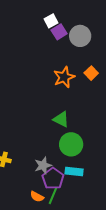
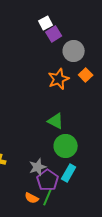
gray circle: (80, 36) -> (74, 51), moved
cyan rectangle: (74, 171) -> (69, 173), turned -66

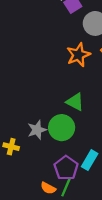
green circle: (66, 146) -> (62, 128), moved
gray star: (38, 167) -> (37, 130), moved

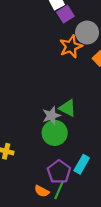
orange star: (78, 55) -> (71, 47), moved
gray star: (37, 130) -> (51, 116), moved

